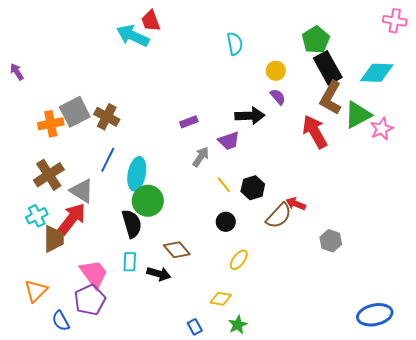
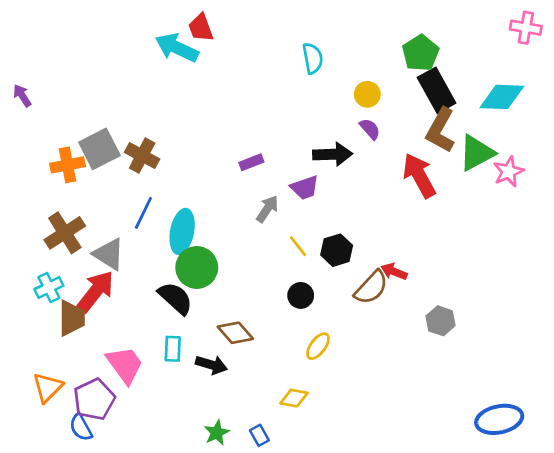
black semicircle: (132, 224) -> (175, 298), turned -32
purple pentagon: (90, 300) -> (94, 399), moved
green star: (238, 325) -> (217, 433), moved

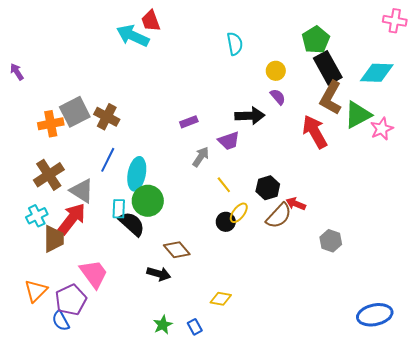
black hexagon: (337, 250) -> (268, 188), moved
yellow ellipse: (318, 346) -> (239, 213), moved
cyan rectangle: (173, 349) -> (119, 209), moved

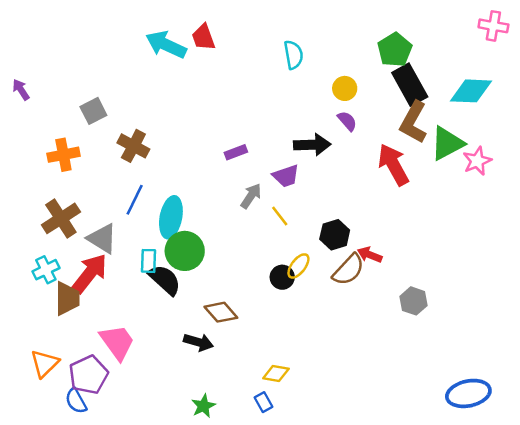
red trapezoid: (151, 21) -> (203, 37), moved
gray square: (75, 112) -> (93, 111), moved, size x0.7
yellow line: (224, 185) -> (280, 216), moved
blue rectangle: (195, 327) -> (263, 402), moved

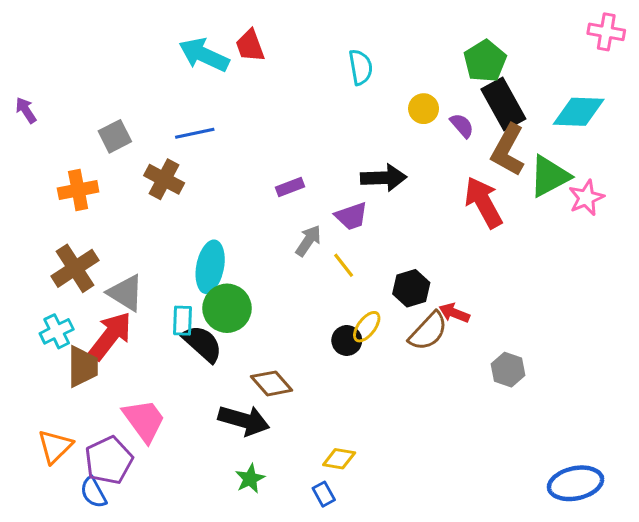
purple semicircle: (347, 121) -> (462, 126), moved
blue line: (135, 200) -> (195, 133), moved, turned 52
black arrow: (198, 342) -> (244, 420), size x1.4
green star: (203, 406) -> (250, 479), moved

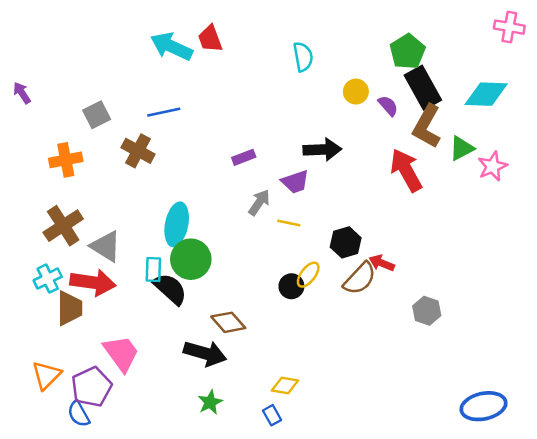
green triangle: (549, 176) -> (462, 148), size x0.7
yellow line: (344, 265) -> (289, 223), turned -40
red arrow: (110, 336) -> (93, 282), turned 60

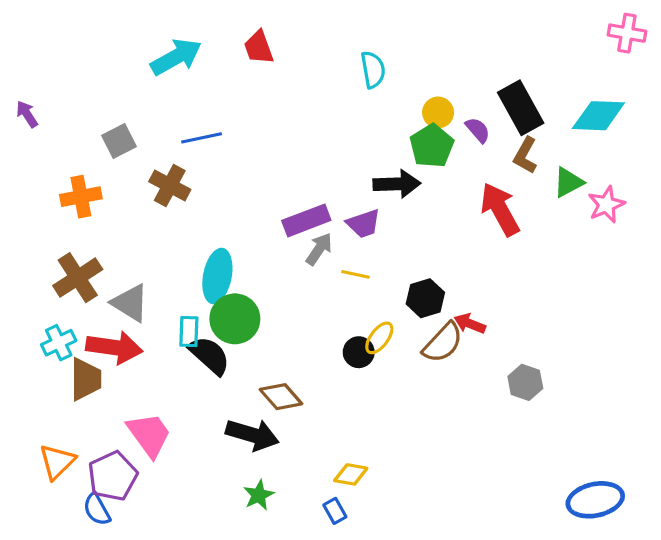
cyan arrow: (171, 46) -> (176, 57), moved, turned 126
green pentagon: (407, 52) -> (432, 146), moved
brown L-shape: (427, 126) -> (525, 155), size x0.7
purple rectangle: (244, 157) -> (306, 220), moved, size x1.6

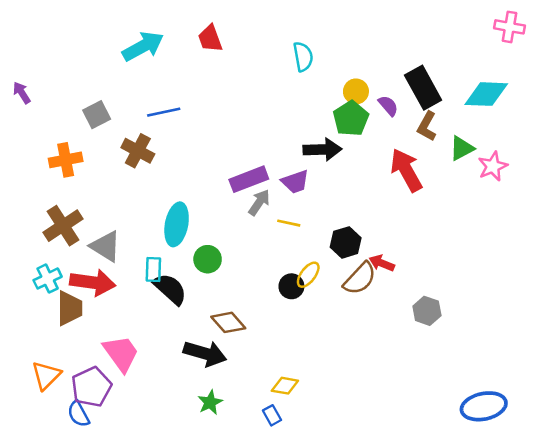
green circle: (235, 319) -> (208, 259), moved, size x0.7

